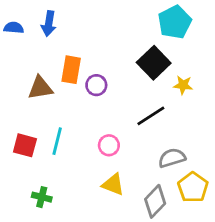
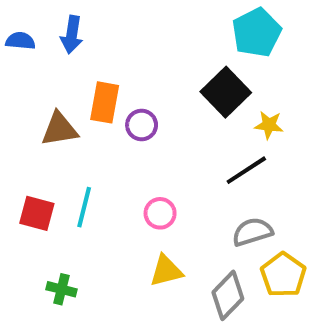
black line: (151, 116) -> (246, 170), moved
yellow triangle: (113, 184) -> (166, 271), turned -35

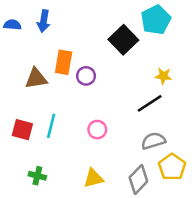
black square: (226, 92) -> (123, 40), moved
yellow triangle: (166, 271) -> (94, 178), moved

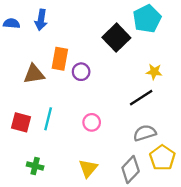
yellow triangle: (94, 178) -> (88, 168), turned -36

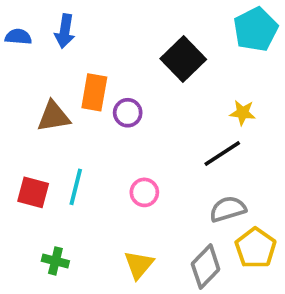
cyan pentagon: (147, 19) -> (256, 29), moved

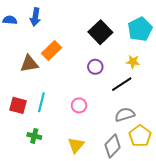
cyan pentagon: (256, 29) -> (140, 29), moved
orange rectangle: (94, 92) -> (52, 51), turned 36
purple circle: (128, 113) -> (95, 67), moved
green cross: (55, 261) -> (34, 136), moved

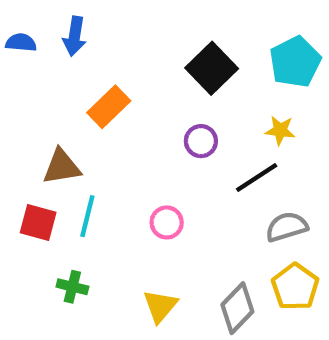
brown triangle: (29, 64) -> (62, 167), moved
gray semicircle: (125, 115) -> (287, 227), moved

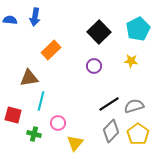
black line: (257, 177) -> (109, 104), moved
red square: (38, 222) -> (13, 115), moved
pink circle: (167, 222) -> (58, 123), moved
gray diamond: (237, 308) -> (111, 131), moved

